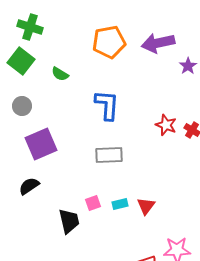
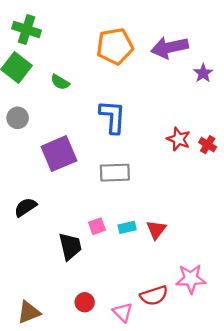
purple square: (41, 144) -> (59, 154), moved

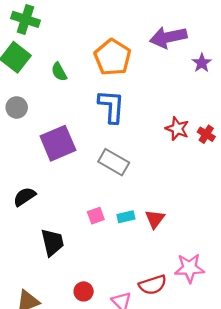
orange pentagon: (115, 46) -> (113, 57), moved, turned -30
green semicircle: (60, 82) -> (59, 72), turned 30
gray rectangle: (115, 173) -> (114, 162), turned 32
black trapezoid: (70, 246) -> (52, 242), moved

